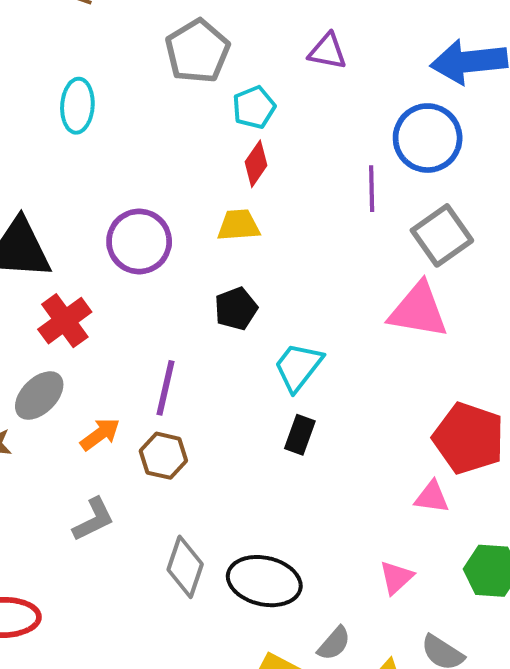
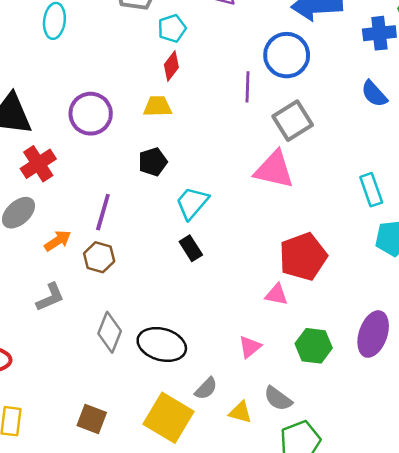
black rectangle: (300, 435) -> (191, 248), turned -55
red pentagon: (469, 438) -> (303, 257), turned 30

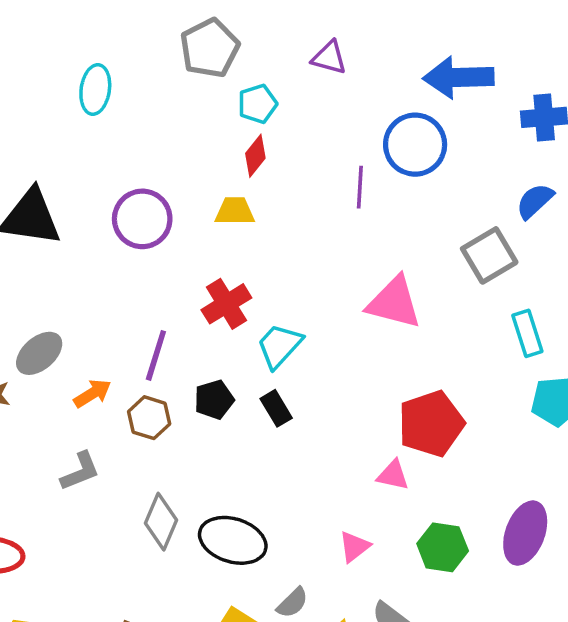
blue semicircle: (374, 94) -> (535, 201), turned 88
gray square: (293, 121) -> (489, 255), moved
black pentagon: (153, 162) -> (214, 400), moved
red cross: (38, 164) -> (226, 304), moved

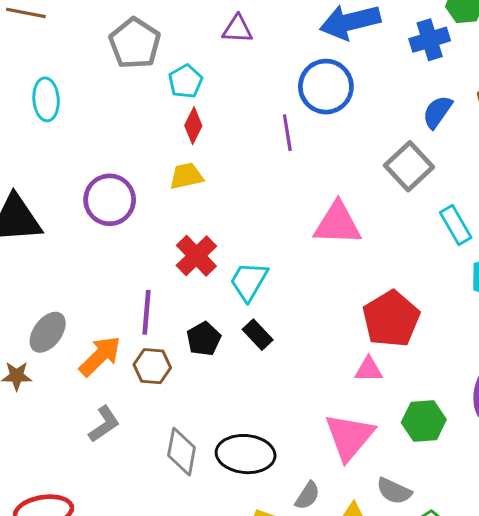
orange arrow: (92, 393) -> (100, 356), size x1.4
pink triangle: (354, 547) -> (349, 437), size x1.8

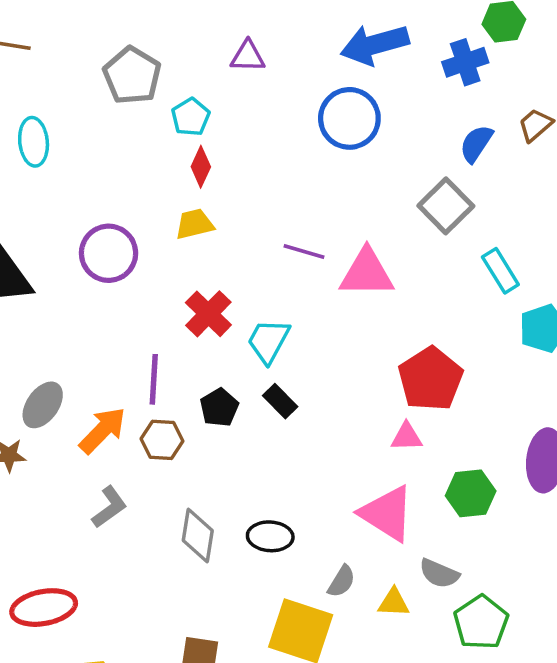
purple line: (287, 133) -> (304, 252), moved, turned -63
pink triangle: (349, 437) -> (387, 513), turned -36
black ellipse: (246, 454) -> (270, 536), size x0.7

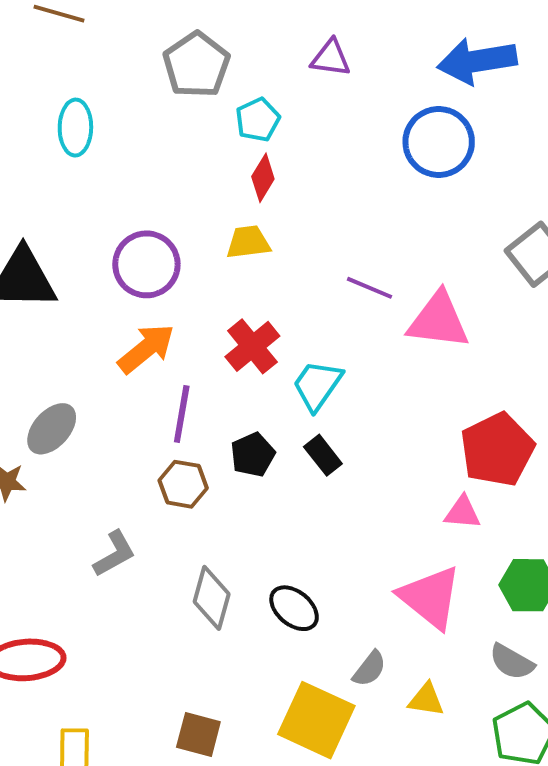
orange arrow: (103, 430) -> (146, 349), moved
black ellipse: (270, 536) -> (294, 608), turned 30
gray semicircle: (439, 573) -> (512, 662), moved

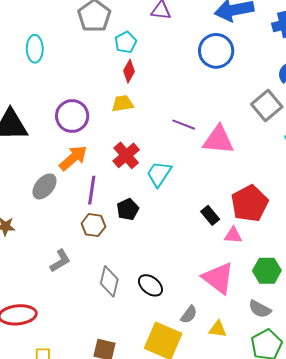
gray ellipse: (52, 429) -> (45, 186), moved
black rectangle: (323, 455) -> (210, 215), moved

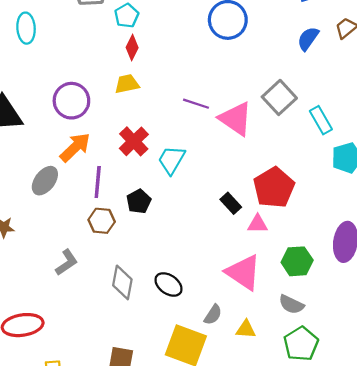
gray square: (267, 105) -> (279, 97), moved
pink triangle: (218, 140) -> (236, 119), turned 32

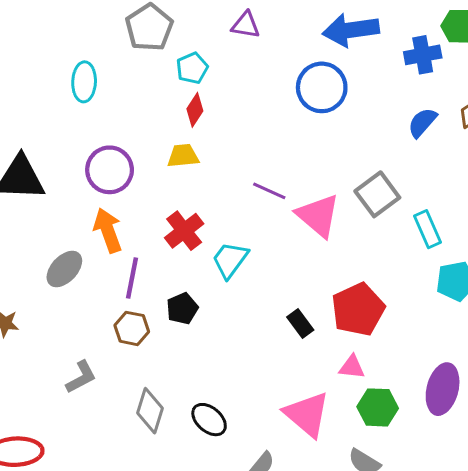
cyan ellipse: (26, 28) -> (84, 82), moved
orange arrow: (75, 147) -> (108, 230), turned -72
pink triangle: (257, 224) -> (352, 367), moved

